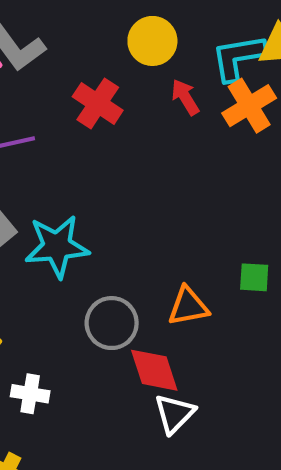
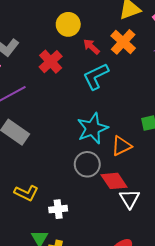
cyan L-shape: (238, 57) -> (96, 76), moved
red cross: (98, 104) -> (51, 62), turned 30
cyan star: (57, 246) -> (92, 128), moved

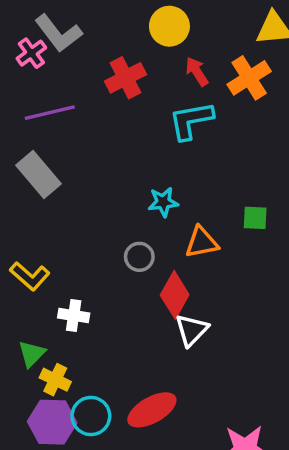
cyan star: (92, 128) -> (163, 202), size x0.6
gray circle: (87, 164) -> (139, 257), size x0.7
red diamond: (114, 181) -> (175, 295), turned 48

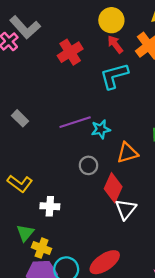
yellow circle: (169, 26) -> (111, 20), moved
purple line: (50, 113) -> (75, 122), moved
gray rectangle: (39, 174) -> (20, 118), size x0.6

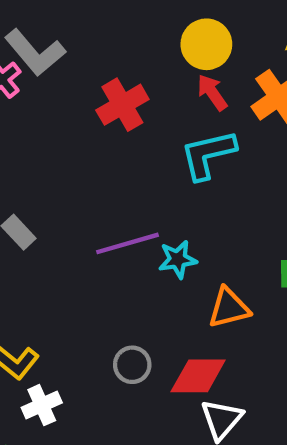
gray circle: (88, 165) -> (132, 365), moved
red diamond: (113, 188) -> (198, 376), turned 64
white cross: (50, 206) -> (42, 405), moved, turned -30

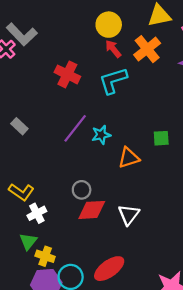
red cross: (122, 105) -> (67, 74), moved, turned -30
purple line: (128, 243) -> (75, 128), turned -32
red diamond: (198, 376) -> (92, 210), moved

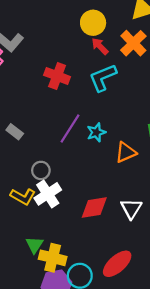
gray circle: (82, 190) -> (41, 170), moved
white cross: (37, 213) -> (48, 194), moved, size x1.4
yellow cross: (45, 256) -> (53, 258), size x1.4

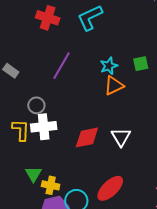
cyan star: (96, 132) -> (109, 66), moved
white cross: (48, 194) -> (44, 127), turned 30
yellow L-shape: (23, 197) -> (21, 130), turned -115
yellow cross: (53, 258) -> (51, 185), size x0.7

